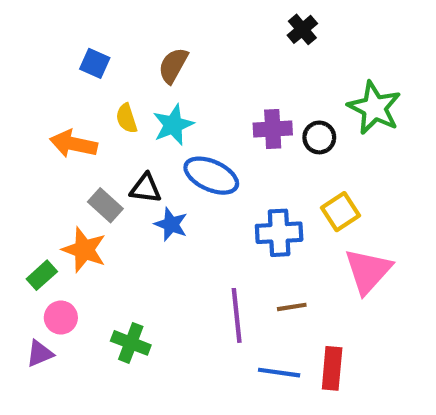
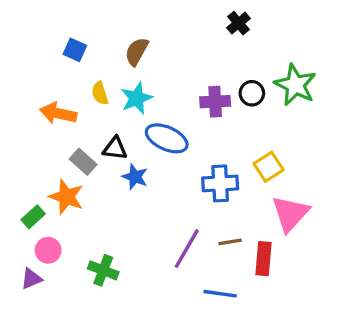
black circle: (319, 137) -> (252, 93), moved
purple line: (237, 315) -> (187, 249), turned 36
red rectangle: (332, 368) -> (264, 259), moved

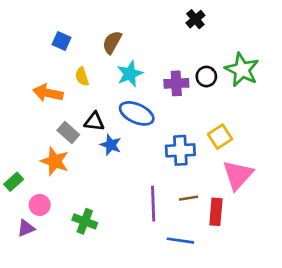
cyan star: (137, 98) -> (130, 74), moved
green rectangle: (33, 217) -> (14, 182), moved
purple line: (187, 249) -> (153, 204), turned -32

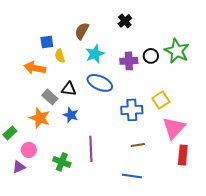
black cross: (195, 19) -> (125, 21), moved
blue square: (61, 41) -> (47, 42), moved, turned -32
blue star: (111, 145) -> (71, 115), moved
purple line: (153, 204) -> (91, 149), moved
red rectangle: (216, 212) -> (183, 155), moved

